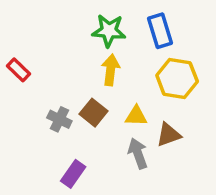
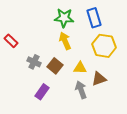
yellow arrow: (111, 70) -> (65, 41), turned -30
gray cross: (59, 119) -> (34, 62), moved
purple rectangle: (73, 174) -> (42, 92), moved

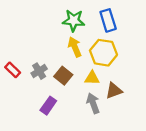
red rectangle: (11, 41) -> (13, 70), moved
yellow hexagon: (104, 46) -> (103, 53), moved
gray cross: (34, 62) -> (39, 71), turned 32

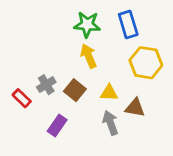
yellow hexagon: (103, 53) -> (146, 63), moved
red rectangle: (13, 70) -> (22, 98), moved
brown triangle: (114, 91) -> (135, 108), turned 30

